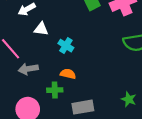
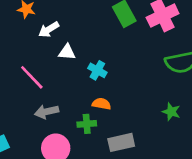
gray arrow: (28, 69) -> (47, 112), moved
green star: (129, 99) -> (171, 112), moved

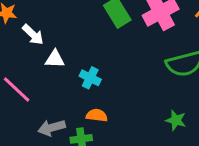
white arrow: (49, 29) -> (33, 35), turned -102
gray arrow: (47, 112) -> (52, 128), moved

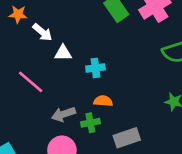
cyan cross: (90, 78) -> (95, 68), turned -30

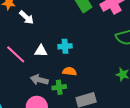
white triangle: (63, 53) -> (41, 51), moved
gray arrow: (64, 114) -> (39, 80), turned 30

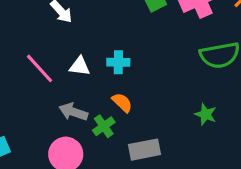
orange semicircle: (70, 71) -> (122, 103), turned 32
green cross: (59, 87) -> (104, 126), turned -32

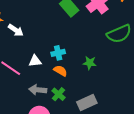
orange semicircle: (122, 103) -> (60, 71), moved
green star: (206, 114) -> (90, 63), moved

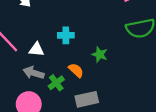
white triangle: (35, 61) -> (37, 50), moved
orange semicircle: (60, 71) -> (76, 70), moved

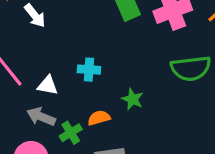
orange semicircle: (76, 70) -> (99, 118), turned -63

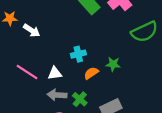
orange semicircle: (99, 118) -> (91, 73), moved

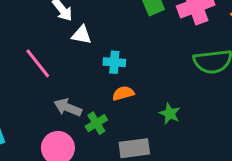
green star: (113, 64) -> (170, 114), moved
white triangle: (55, 73) -> (82, 35), moved

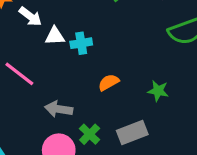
cyan cross: (114, 62) -> (81, 43), moved
green cross: (96, 123) -> (90, 134), moved

